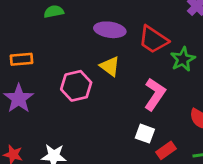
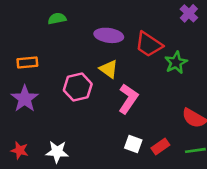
pink L-shape: (155, 94) -> (128, 99), moved
white square: (145, 134) -> (133, 144), moved

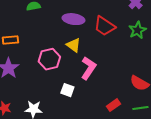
green star: (176, 63) -> (137, 30), moved
white square: (133, 144) -> (67, 90), moved

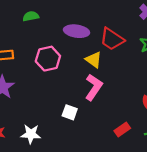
yellow triangle: (73, 45) -> (94, 60), moved
pink hexagon: (49, 59) -> (48, 59), moved

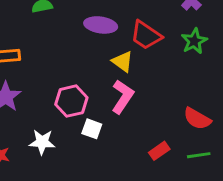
pink hexagon: (48, 59) -> (71, 101), moved
white star: (31, 134) -> (42, 142), moved

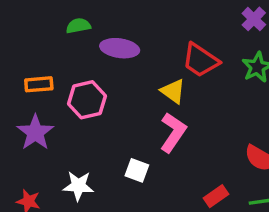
purple ellipse: (101, 25) -> (120, 48), moved
pink hexagon: (71, 101) -> (87, 100), moved

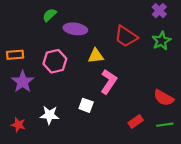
green semicircle: (78, 26) -> (50, 15), turned -32
orange rectangle: (39, 84) -> (15, 55), moved
yellow triangle: (173, 91) -> (96, 56), moved, turned -42

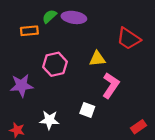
purple ellipse: (75, 29) -> (74, 17), moved
orange rectangle: (15, 55) -> (29, 31), moved
purple star: (23, 82) -> (22, 85), turned 30

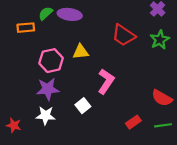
yellow triangle: (97, 59) -> (81, 52), moved
purple star: (22, 85) -> (48, 89), moved
white square: (87, 110) -> (83, 106), turned 32

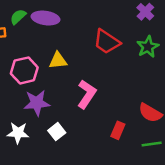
purple star: (48, 89) -> (37, 103), moved
white square: (83, 106) -> (57, 132), moved
red rectangle: (133, 122) -> (118, 130), moved, turned -32

